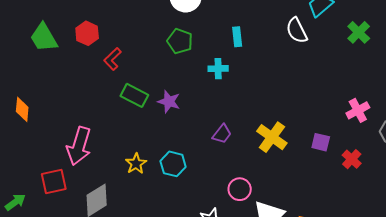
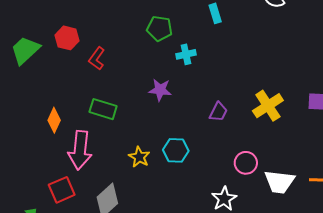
green trapezoid: (44, 38) -> (25, 50), turned 88
cyan cross: (218, 69) -> (186, 54), moved
green rectangle: (134, 95) -> (103, 109), moved
orange diamond: (22, 109) -> (54, 120), moved, turned 30
yellow cross: (272, 137) -> (268, 106), turned 32

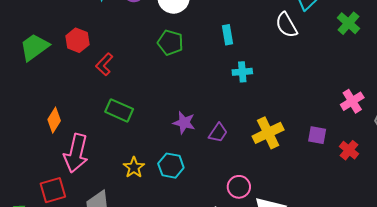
cyan cross: (186, 54) -> (242, 72), moved
purple star: (160, 90) -> (184, 123), moved
green rectangle: (103, 109) -> (119, 110), moved

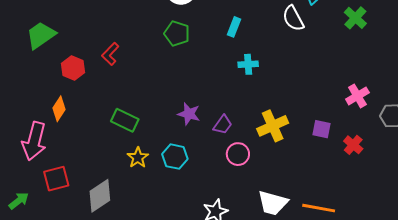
cyan rectangle: (227, 35) -> (234, 27), turned 30
red hexagon: (77, 40) -> (73, 68), moved
green rectangle: (119, 110) -> (125, 120), moved
pink arrow: (76, 153) -> (34, 141), moved
pink circle: (239, 187) -> (238, 154), moved

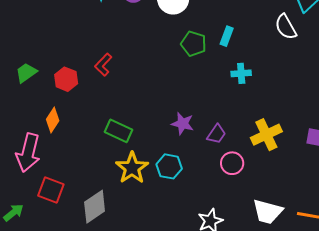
green pentagon: (177, 34) -> (194, 44), moved
green trapezoid: (41, 35) -> (26, 73), moved, size x0.7
yellow star: (138, 158) -> (132, 168), size x1.5
red square: (56, 179) -> (51, 190), turned 36

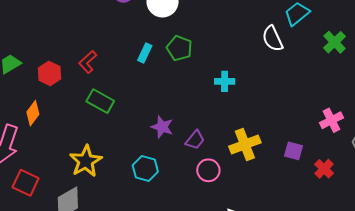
cyan rectangle: (227, 36) -> (145, 53), moved
green rectangle: (118, 131) -> (100, 101), moved
yellow star: (132, 168) -> (86, 161), moved

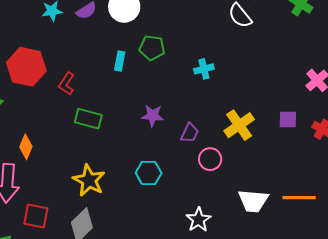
red hexagon: (50, 73) -> (26, 67), moved, size x1.6
purple star: (162, 127) -> (153, 116), moved

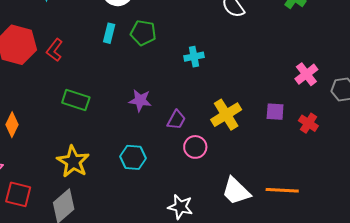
cyan rectangle: (120, 61) -> (109, 33), moved
red L-shape: (67, 84) -> (55, 50), moved
white trapezoid: (253, 201) -> (236, 191), turned 36
white star: (198, 220) -> (180, 207), turned -30

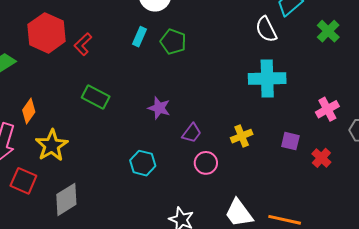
cyan cross: (194, 57) -> (267, 78), moved, size x1.8
yellow cross: (226, 115) -> (242, 136), size x0.7
yellow star: (73, 162) -> (52, 145), moved

